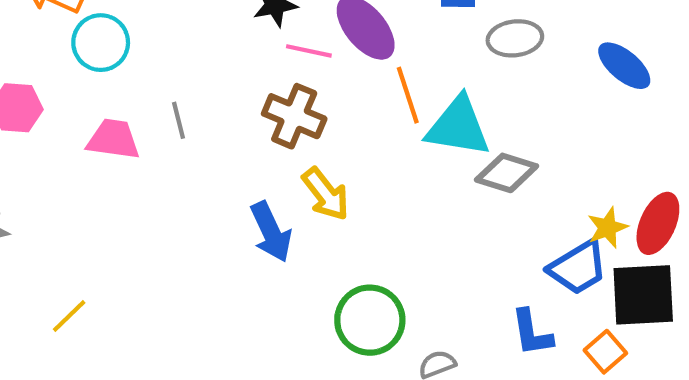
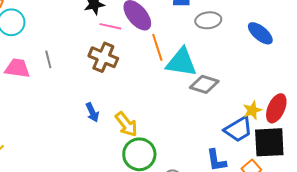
yellow arrow: (326, 194) -> (126, 124), moved
blue arrow: (271, 232) -> (92, 112), size x0.7

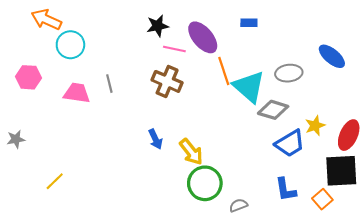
gray ellipse: (208, 20) -> (289, 73), moved
cyan triangle: (181, 62) -> (249, 87), turned 32
yellow star: (252, 110) -> (315, 126), moved
blue trapezoid: (238, 129) -> (290, 143), moved

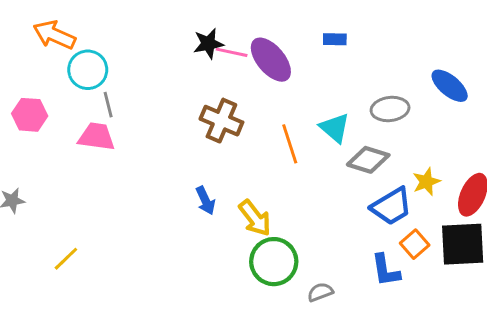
pink line: (174, 49) -> (232, 52), moved
orange line: (224, 71) -> (290, 144), moved
gray line: (109, 84) -> (108, 105), moved
cyan triangle: (249, 87) -> (335, 128), size x0.7
orange square: (322, 199) -> (415, 244), moved

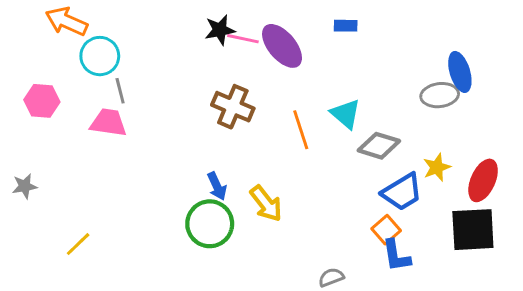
blue ellipse: (450, 86) -> (460, 72), turned 33
gray ellipse: (390, 109) -> (440, 95), moved
orange square: (415, 244) -> (386, 230), moved
green circle: (274, 262) -> (210, 224), moved

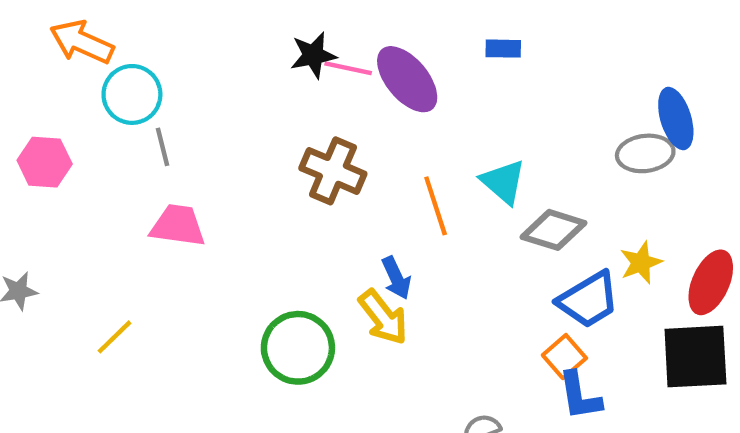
pink trapezoid: (108, 123) -> (178, 226), moved
blue arrow: (217, 186) -> (396, 278), moved
yellow line: (78, 244) -> (115, 337), moved

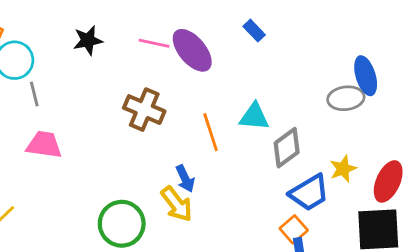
blue rectangle: (503, 49) -> (254, 31), turned 45
black star: (313, 55) -> (88, 40), moved
cyan triangle: (503, 182) -> (254, 117), turned -36
gray diamond: (554, 230) -> (287, 148), turned -54

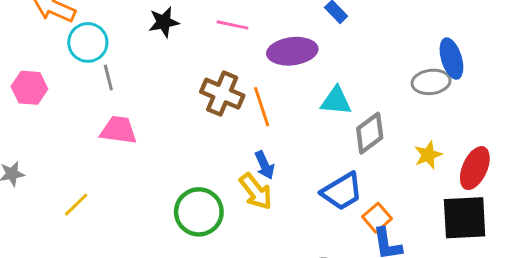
purple ellipse: (192, 50) -> (292, 51), moved, turned -57
orange line: (211, 132) -> (262, 107), moved
blue trapezoid: (309, 193) -> (342, 191), moved

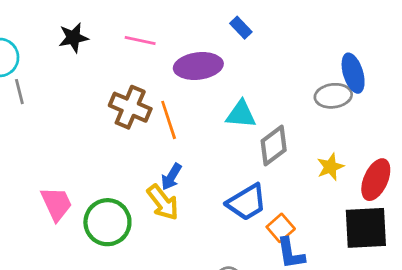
pink trapezoid: (119, 130) -> (56, 204), moved, turned 57
blue arrow: (265, 165) -> (171, 177), turned 56

